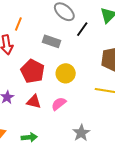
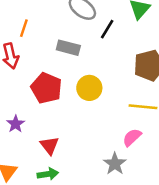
red triangle: (34, 102) -> (49, 145), moved, turned 42
pink semicircle: (59, 104) -> (132, 137), moved

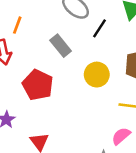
gray rectangle: (68, 48) -> (61, 46), turned 35
yellow circle: (89, 88) -> (97, 75), moved

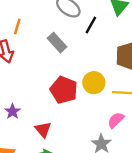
yellow circle: (97, 75) -> (94, 83), moved
red pentagon: (38, 85) -> (64, 90), moved

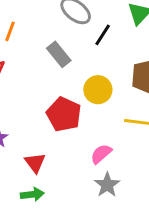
yellow circle: (94, 83) -> (98, 90), moved
pink semicircle: (116, 120) -> (101, 154), moved

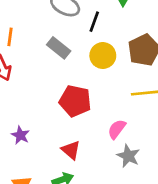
yellow circle: (98, 90) -> (103, 56), moved
red triangle: (35, 163) -> (71, 150), moved

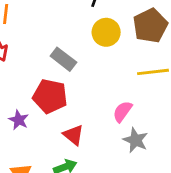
gray rectangle: (59, 48) -> (63, 59), moved
red pentagon: (75, 101) -> (50, 96), moved

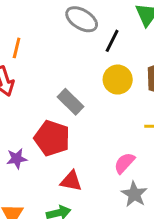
purple star: (19, 120) -> (17, 159), turned 30
red triangle: (73, 135) -> (71, 181), turned -35

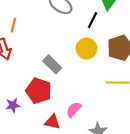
black line: (112, 41) -> (92, 20), moved
pink semicircle: (124, 163) -> (74, 109), moved

